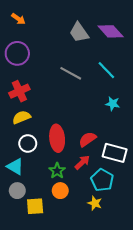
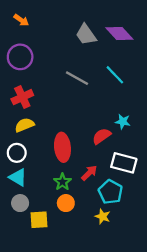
cyan star: (113, 104) -> (123, 122), moved
red semicircle: (87, 139) -> (102, 136), moved
white circle: (28, 143) -> (17, 153), moved

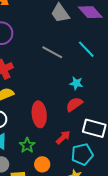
cyan star: (123, 122) -> (76, 83), moved
green star: (62, 182) -> (27, 145), moved
cyan pentagon: (110, 192) -> (82, 154), turned 30

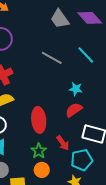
red arrow: (63, 137) -> (63, 143), turned 98
green star: (27, 145) -> (39, 151), moved

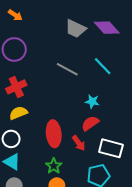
gray trapezoid: (60, 19) -> (76, 29), turned -30
red arrow: (63, 143) -> (79, 143), moved

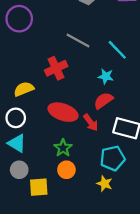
cyan line: (103, 66) -> (117, 50), moved
red cross: (16, 87) -> (56, 68), moved
red ellipse: (54, 134) -> (63, 112), turned -65

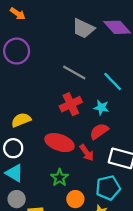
red cross: (56, 68) -> (71, 104), moved
orange circle: (66, 170) -> (75, 199), moved

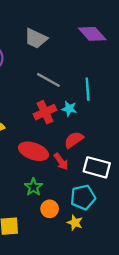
gray trapezoid: (83, 28) -> (36, 38), moved
cyan line: (113, 82) -> (88, 89), turned 40
cyan star: (101, 108) -> (69, 109), moved

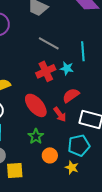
red ellipse: (33, 151) -> (36, 105), turned 30

